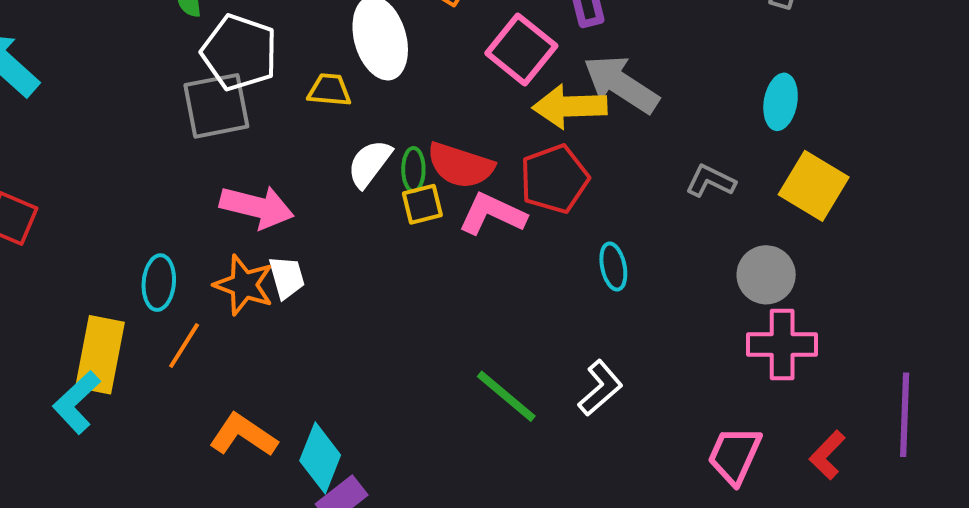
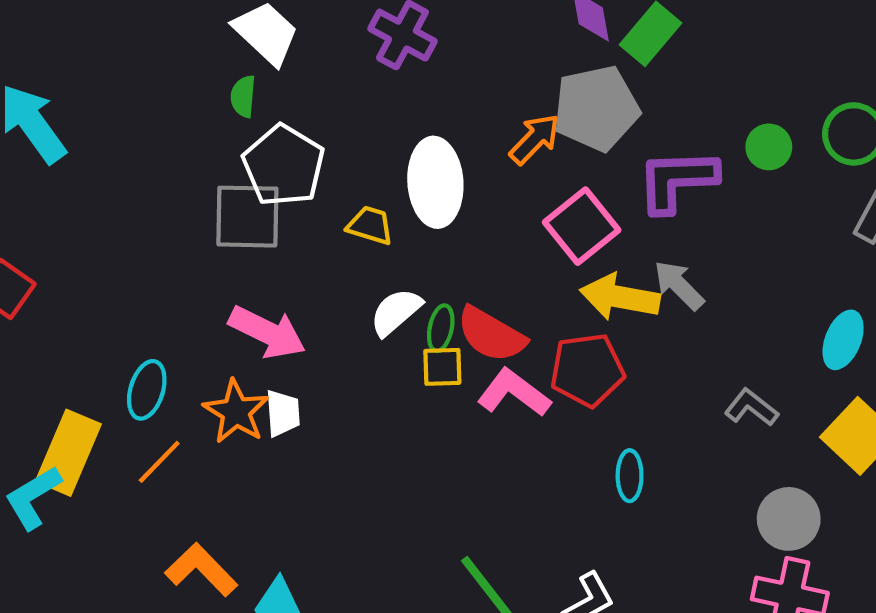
gray arrow: (621, 84) -> (679, 285), size x0.7

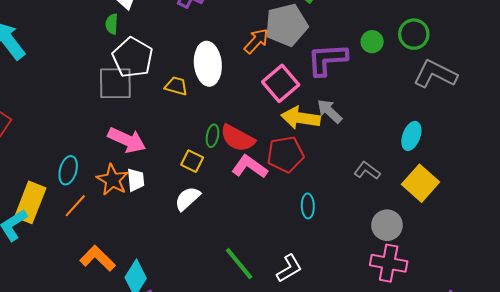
white semicircle: (396, 312) -> (187, 199), moved
yellow square: (442, 367) -> (192, 161), moved, turned 30

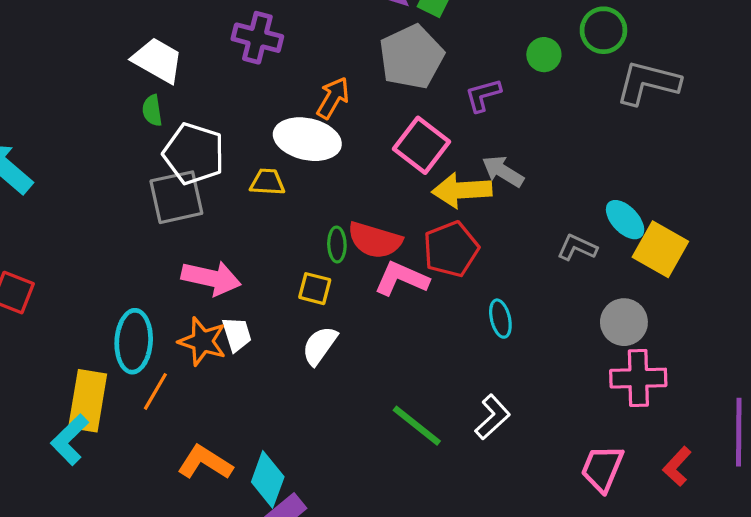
orange arrow: (256, 41) -> (333, 98), moved
purple L-shape: (327, 59) -> (483, 95), size x0.6
white ellipse: (208, 64) -> (307, 139), turned -60
cyan ellipse: (411, 136) -> (625, 220), moved, turned -52
cyan ellipse: (68, 170) -> (134, 341), size x1.4

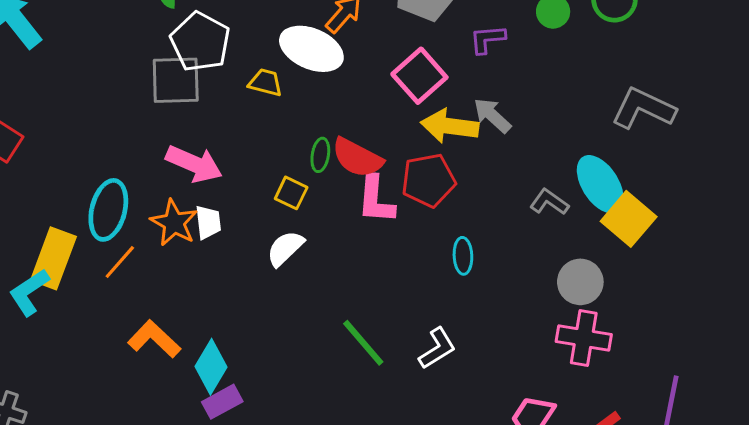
gray L-shape: (648, 83) -> (643, 108), moved
cyan ellipse: (625, 220) -> (600, 184), size x1.4
pink L-shape: (402, 279) -> (376, 199), turned -120

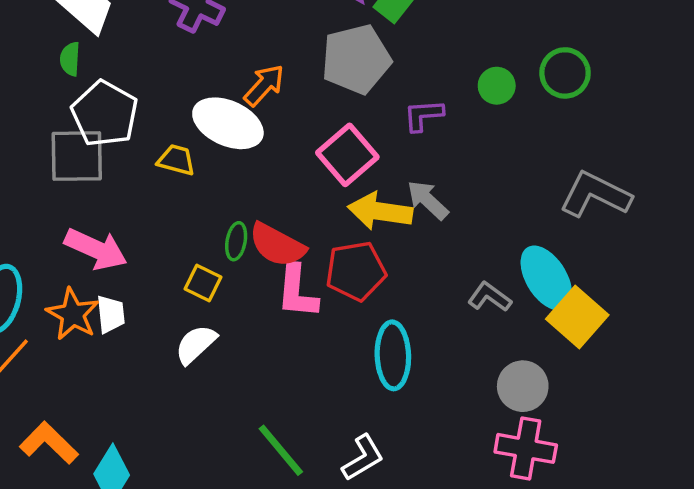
cyan ellipse: (463, 256) -> (393, 355), size x1.6

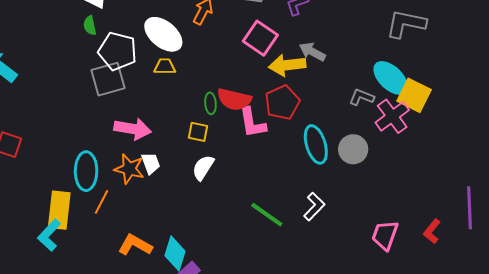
white ellipse: (228, 123) -> (163, 34), moved, turned 30
gray circle: (523, 386) -> (353, 149), moved
pink cross: (526, 448) -> (392, 116), moved, turned -32

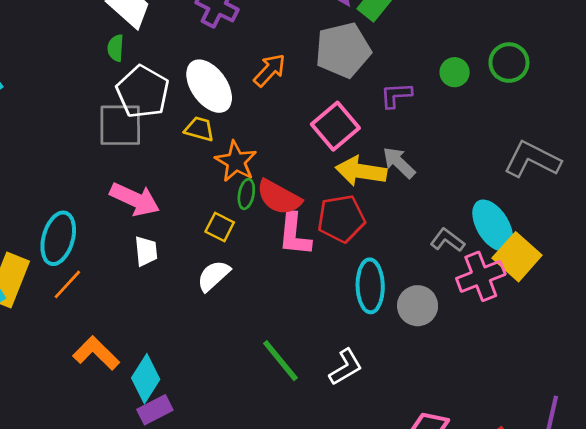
orange star: (129, 169) -> (236, 161), moved

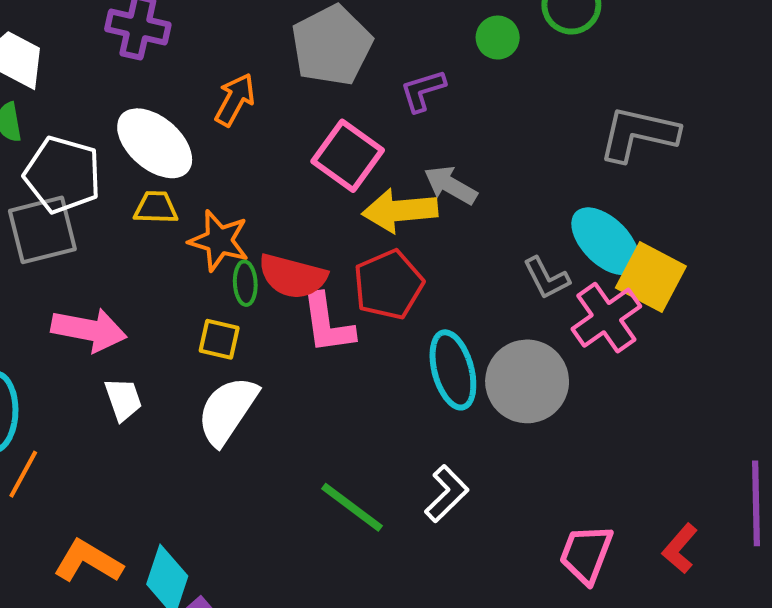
gray L-shape: (447, 240) -> (546, 278), turned -140
white semicircle: (213, 276) -> (227, 411), size x1.4
gray circle: (418, 306) -> (527, 381), size x1.4

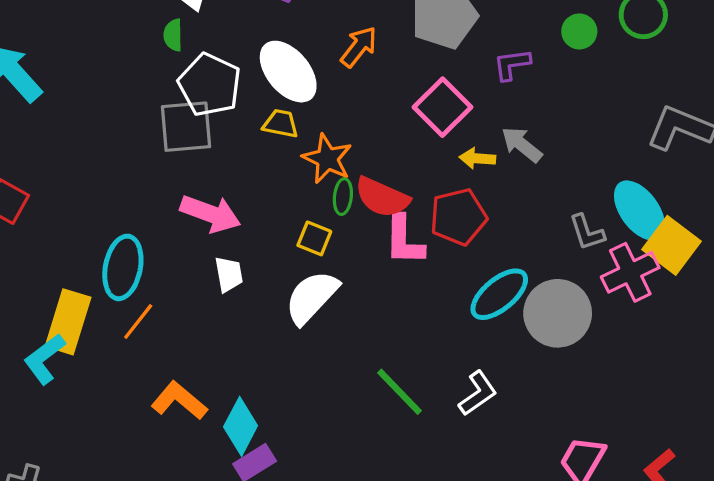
yellow arrow: (400, 211) -> (477, 158), size x0.6
cyan ellipse: (453, 370) -> (499, 294), turned 56

